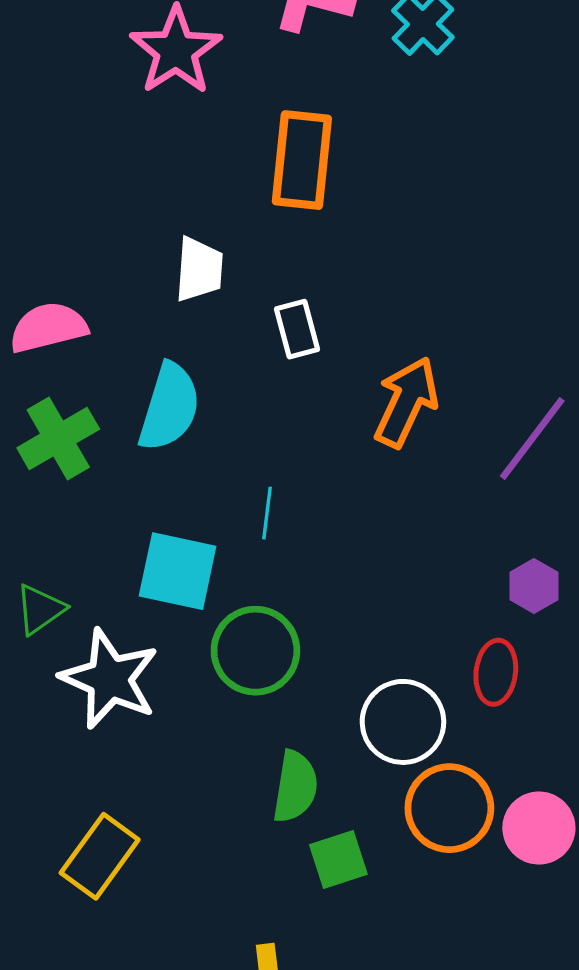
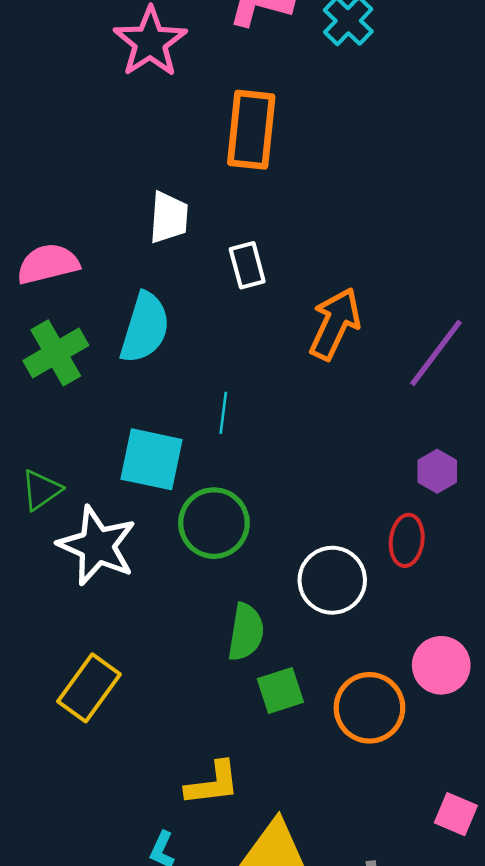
orange circle: (449, 808) -> (369, 708), moved

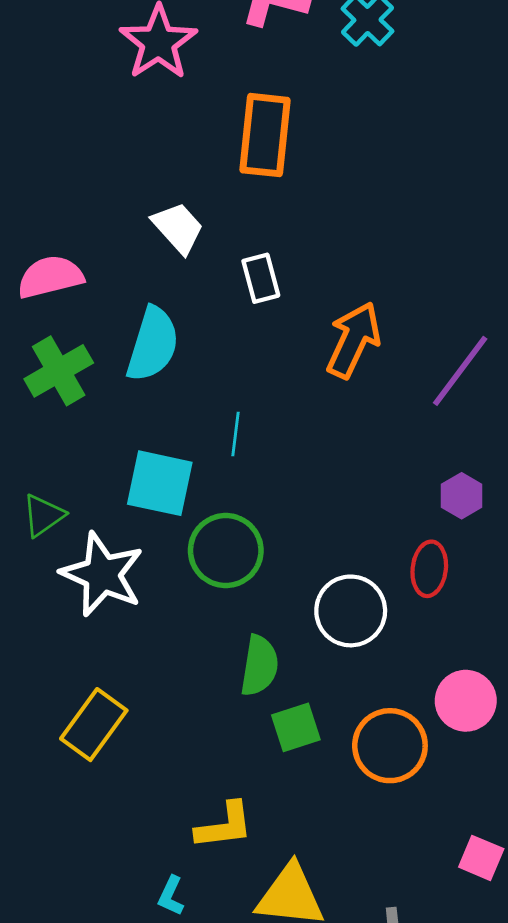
white trapezoid: (169, 217) -> (178, 228), turned -46

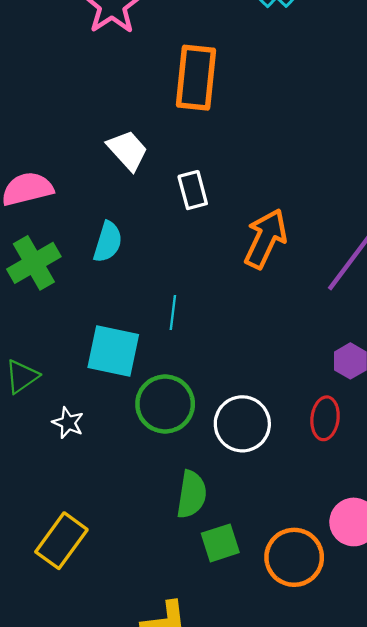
cyan semicircle: (153, 344) -> (108, 242), size x0.7
white star: (102, 574) -> (68, 423), size x0.5
white circle: (351, 611) -> (242, 424), moved

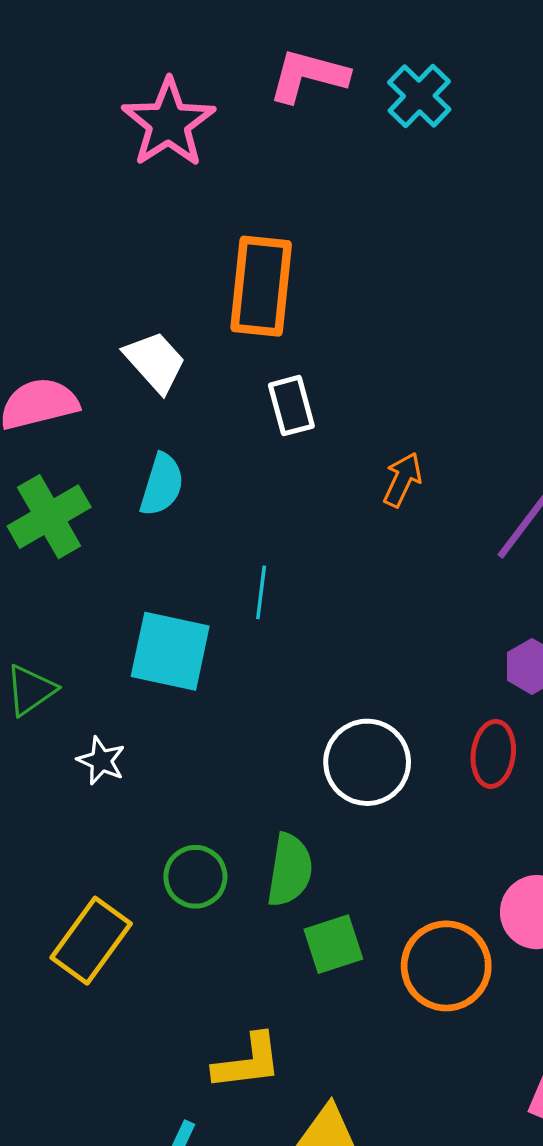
orange rectangle: (196, 78) -> (261, 286), moved
white trapezoid: (128, 150) -> (155, 362), moved
orange arrow: (265, 239) -> (402, 480), size x0.6
green circle: (165, 404) -> (195, 877), moved, size x0.7

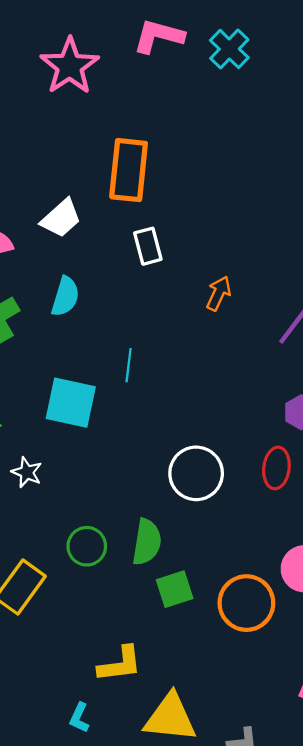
white trapezoid: (155, 362) -> (61, 218), turned 90

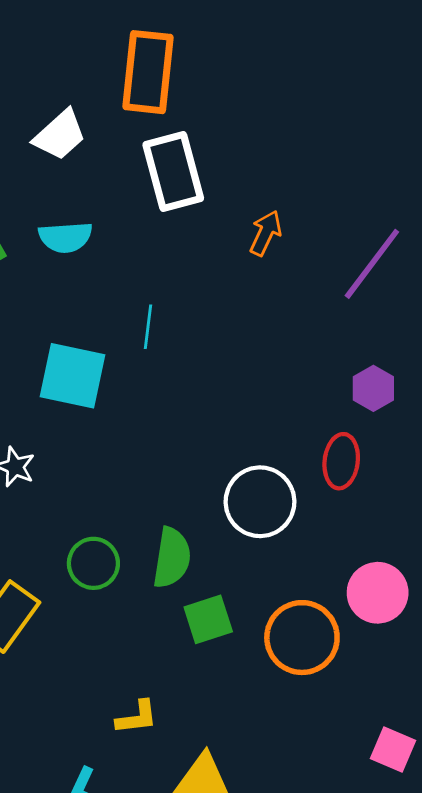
white rectangle: (148, 246) -> (173, 171), size x1.6
cyan semicircle: (65, 297) -> (65, 237), turned 69
white circle: (196, 473) -> (260, 502), moved
yellow L-shape: (120, 664) -> (137, 717), size x0.7

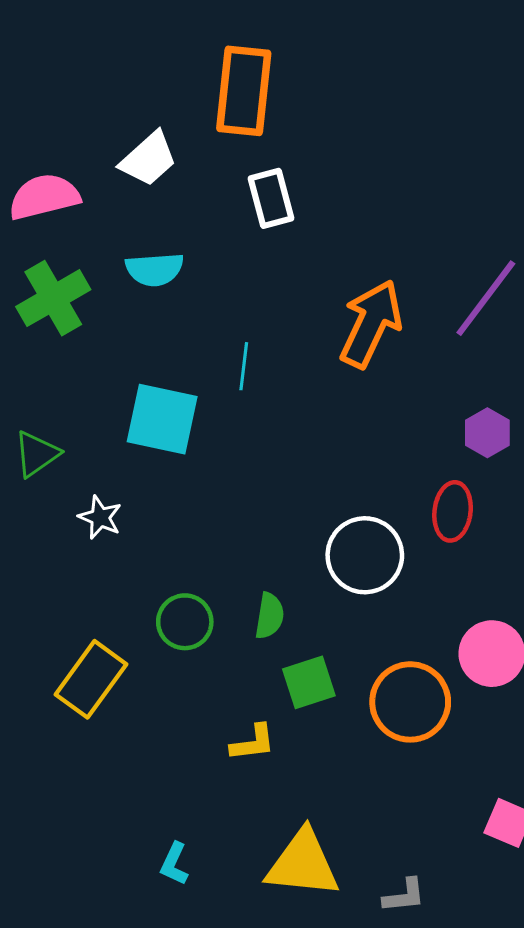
white rectangle: (173, 171) -> (271, 198), size x0.7
orange arrow: (266, 233) -> (371, 324), moved, size x1.8
green semicircle: (172, 558) -> (270, 616), size x0.7
yellow L-shape: (137, 717) -> (253, 743), moved

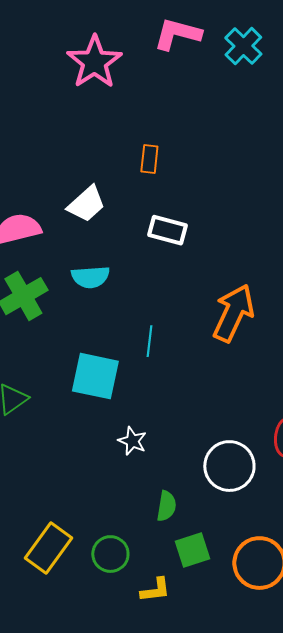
orange rectangle: (244, 91) -> (149, 159), size x0.5
white rectangle: (271, 198) -> (167, 230), turned -60
white star: (100, 517) -> (132, 441), moved
green circle: (185, 622) -> (110, 554), moved

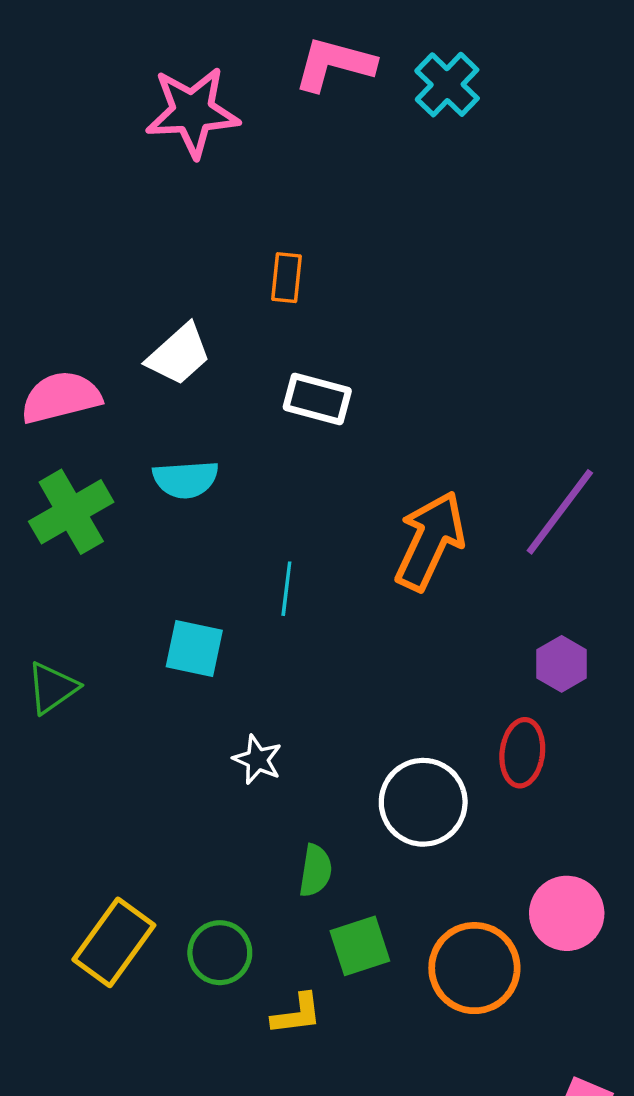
pink star: (94, 62) -> (192, 112), turned 30
cyan square: (95, 376) -> (194, 648), size x0.7

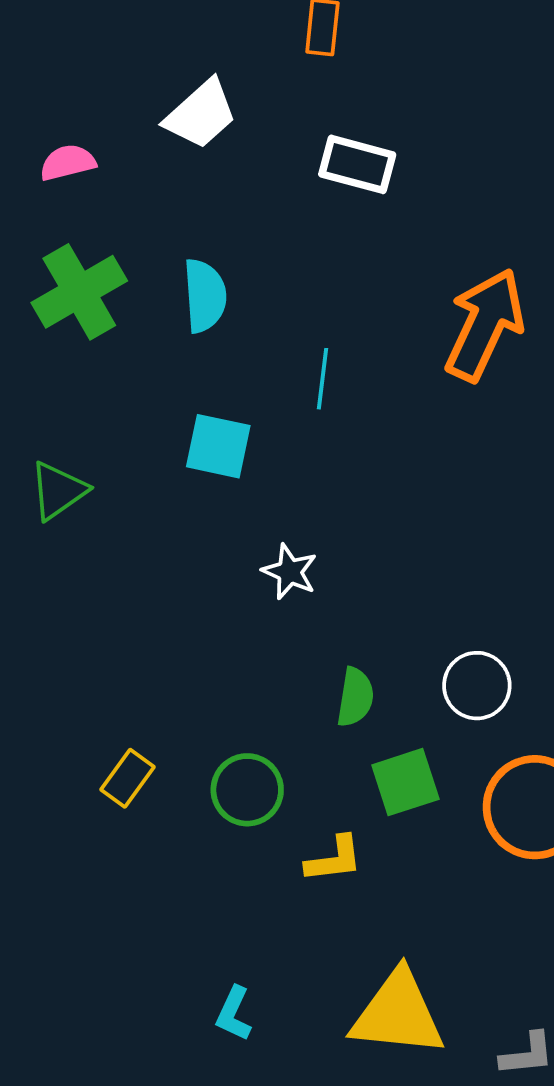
pink semicircle: (61, 397) -> (68, 162), size x0.6
cyan semicircle: (186, 479) -> (205, 296), moved, turned -90
white circle: (423, 802) -> (477, 686), moved, size x0.7
yellow rectangle: (114, 942) -> (128, 778), size x0.6

